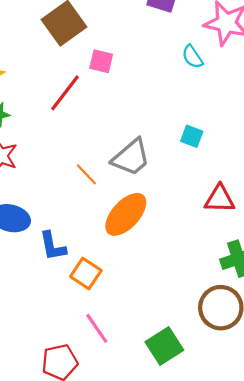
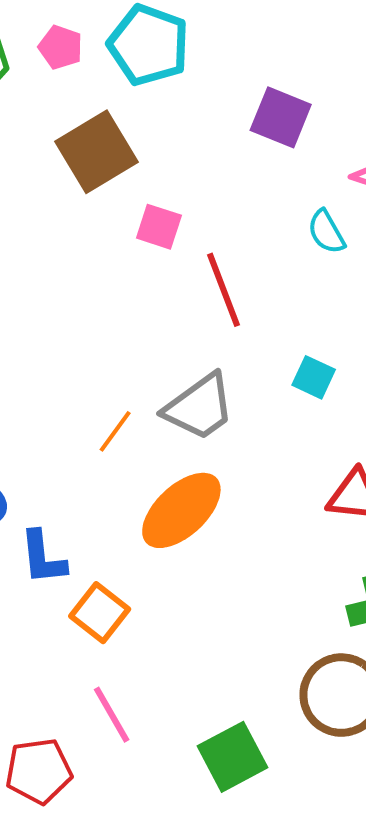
red line: (65, 93) -> (224, 290), moved, turned -63
orange line: (86, 174) -> (115, 431), turned 75

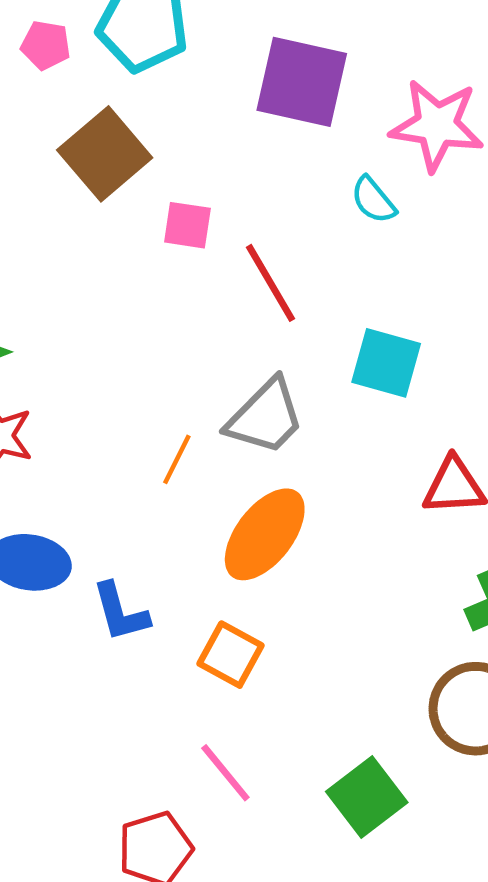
purple square: (281, 117) -> (302, 82), size x1.4
cyan square: (314, 377) -> (386, 363), size x1.5
orange square: (100, 613) -> (231, 655), moved

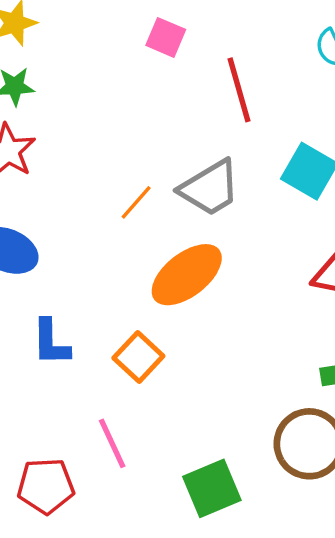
pink square: (187, 225) -> (166, 37), moved
blue L-shape: (120, 612) -> (51, 342), moved

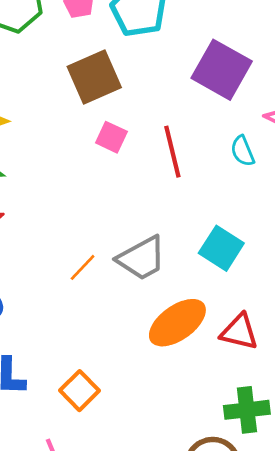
red line: (239, 90) -> (172, 152), moved
orange ellipse: (187, 275) -> (177, 323), moved

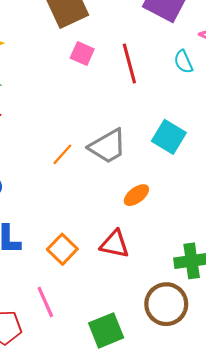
orange ellipse: (177, 323) -> (136, 195), size x0.6
red triangle: (239, 332) -> (115, 244), moved

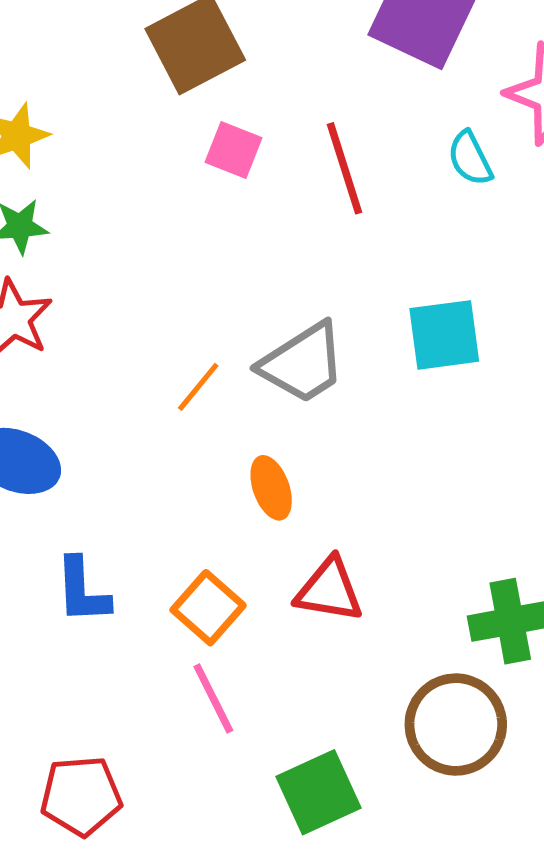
cyan square: (169, 137) -> (444, 335), turned -36
orange ellipse: (136, 195) -> (271, 488), moved, turned -70
pink line: (45, 302) -> (213, 699), moved

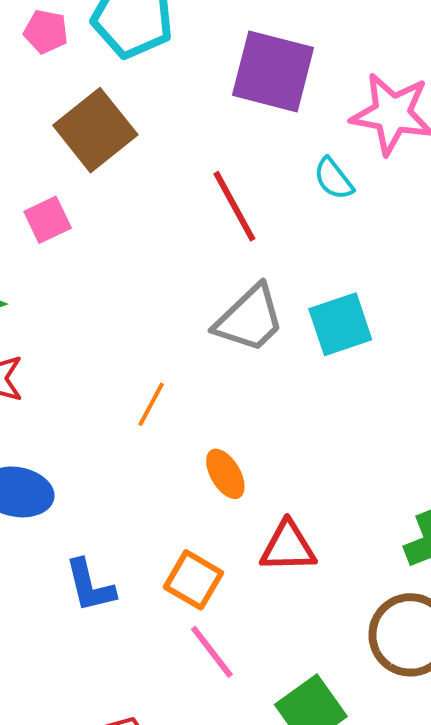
pink square: (234, 150) -> (48, 220), moved, turned -36
gray trapezoid: (303, 363) -> (249, 319), moved

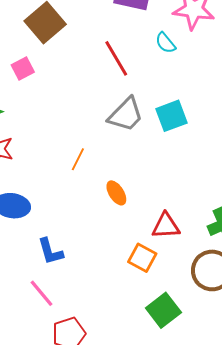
red triangle: (288, 547) -> (166, 226), moved
orange square: (193, 580) -> (142, 258), moved
pink line: (212, 652) -> (42, 293), moved

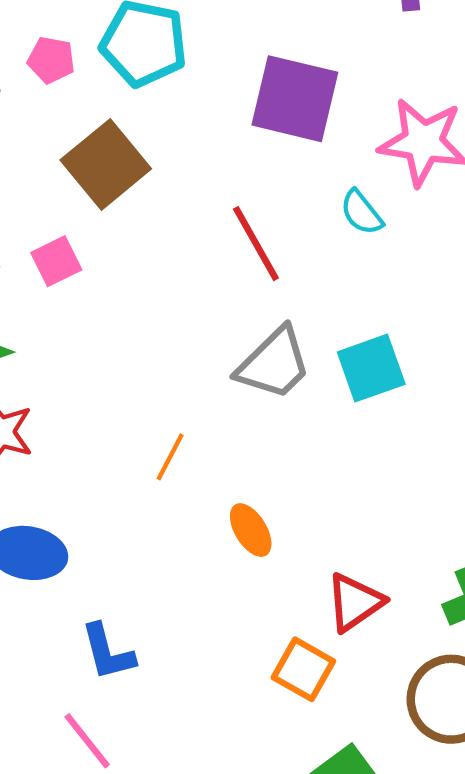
red triangle: (166, 226) -> (355, 602), turned -32

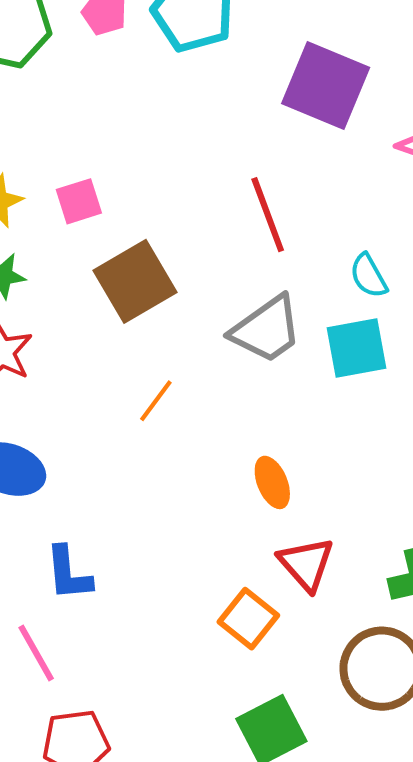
brown square: (106, 164) -> (135, 281), moved
cyan semicircle: (361, 212) -> (369, 276), moved
orange ellipse: (251, 530) -> (272, 482), moved
red triangle: (355, 602) -> (306, 564), turned -46

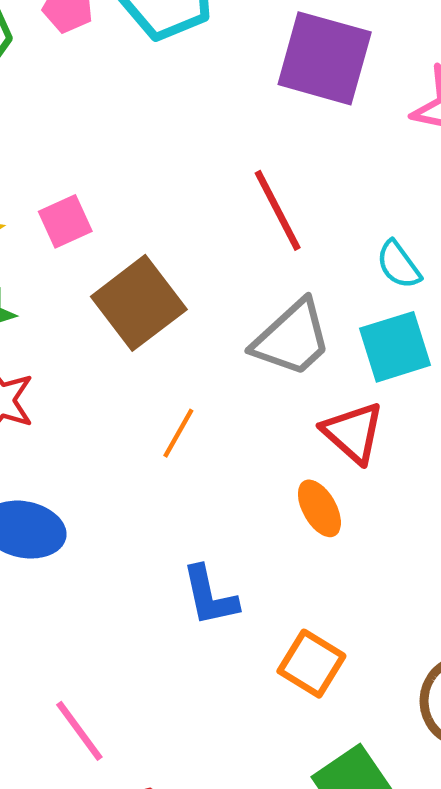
red triangle: (306, 564) -> (353, 433), moved
blue L-shape: (68, 573) -> (210, 596), moved

